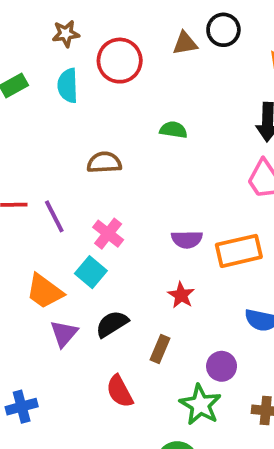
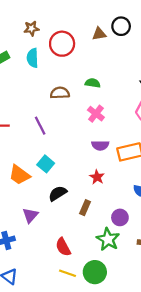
brown semicircle: (104, 162) -> (60, 93), moved
purple line: (54, 216) -> (40, 126), moved
pink cross: (108, 234) -> (96, 114), moved
purple triangle: (64, 334) -> (30, 215), moved
red semicircle: (120, 391) -> (63, 247), moved

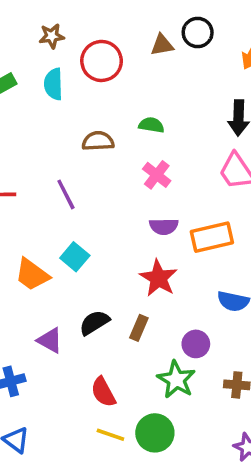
red star: (97, 177) -> (158, 278), size x1.5
black semicircle: (58, 193) -> (94, 323), moved
purple triangle: (30, 215) -> (50, 340), turned -42

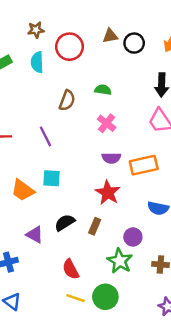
black circle: (198, 33) -> (134, 43), moved
brown semicircle: (98, 141) -> (67, 101), turned 114
cyan square: (75, 257) -> (52, 178), turned -36

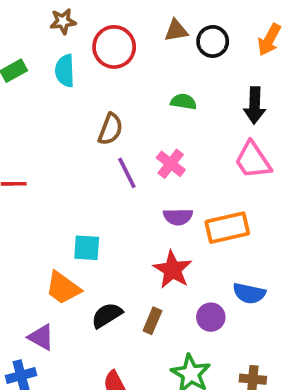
green semicircle: (103, 90) -> (183, 102), moved
purple line: (46, 136) -> (127, 173), moved
orange trapezoid: (23, 190) -> (63, 288), moved
purple triangle: (35, 235) -> (41, 337), moved
purple circle: (133, 237) -> (211, 317), moved

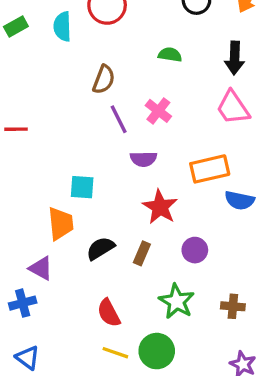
purple semicircle: (178, 217) -> (143, 159), moved
orange trapezoid: (63, 288) -> (61, 224), turned -132
blue semicircle: (249, 293) -> (240, 200), moved

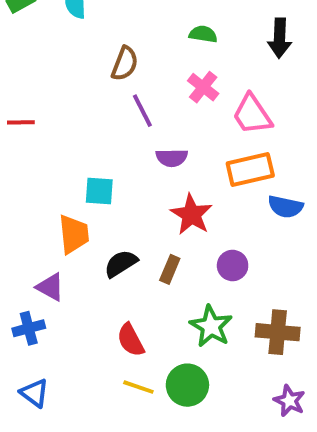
pink trapezoid: (233, 108) -> (252, 115), moved
pink cross: (158, 111) -> (203, 87), moved
brown cross: (233, 306) -> (278, 332), size x1.5

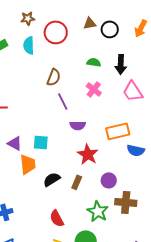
black arrow: (280, 38) -> (121, 64), moved
pink trapezoid: (252, 115) -> (133, 91), moved
purple triangle: (50, 287) -> (15, 143), moved
brown cross: (278, 332) -> (126, 202), moved

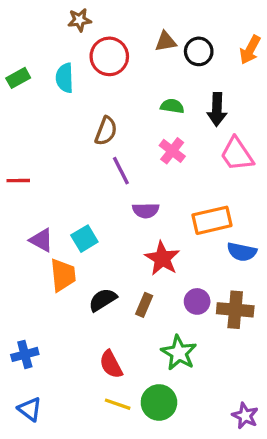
brown star: (28, 18) -> (79, 20), moved
cyan square: (41, 142) -> (84, 239), turned -35
brown cross: (126, 202) -> (235, 310), moved

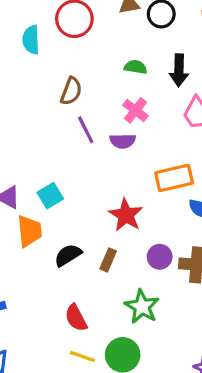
purple semicircle: (146, 210) -> (123, 141), moved

